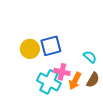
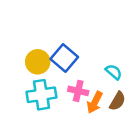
blue square: (51, 46) -> (64, 58), turned -35
cyan cross: (49, 82) -> (41, 95), moved, turned -35

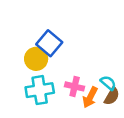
blue square: (64, 58) -> (49, 43), moved
cyan semicircle: (114, 72) -> (108, 83), moved

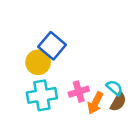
pink cross: (75, 86) -> (79, 92), turned -30

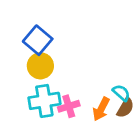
blue square: (52, 46) -> (38, 40), moved
pink cross: (79, 92) -> (69, 106), moved

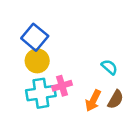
cyan semicircle: (121, 93) -> (109, 67), moved
pink cross: (69, 106) -> (62, 86), moved

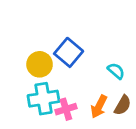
blue square: (35, 37) -> (69, 52), moved
pink cross: (62, 86) -> (66, 109), moved

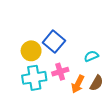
cyan semicircle: (116, 71) -> (91, 56), turned -64
pink cross: (66, 109) -> (60, 72), moved

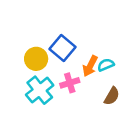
cyan cross: (34, 78) -> (40, 90), turned -30
orange arrow: (78, 84) -> (90, 66), moved

